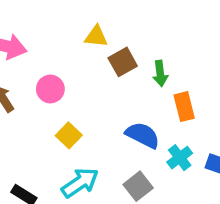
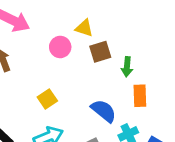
pink circle: (50, 89) -> (60, 47), moved

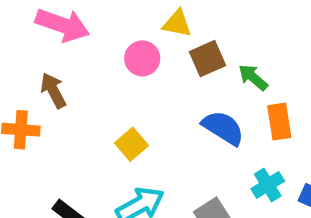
green arrow: (127, 67) -> (253, 77), turned 132
blue semicircle: (104, 111) -> (223, 128), moved

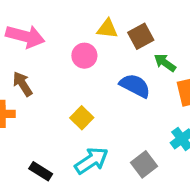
brown square: (207, 59) -> (141, 36), moved
blue semicircle: (223, 128) -> (135, 86), moved

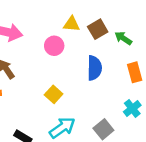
green arrow: (165, 63) -> (123, 38), moved
blue semicircle: (135, 86) -> (94, 68), turned 65

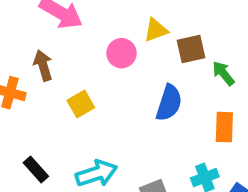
yellow triangle: (71, 24) -> (156, 30), turned -42
yellow square: (54, 94) -> (81, 104), moved

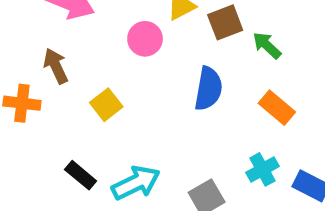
orange rectangle: (224, 127) -> (277, 108), turned -44
black rectangle: (36, 170) -> (81, 175), moved

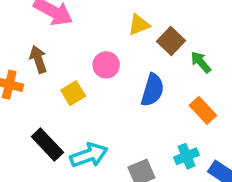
brown square: (225, 22) -> (171, 41), turned -32
pink circle: (145, 39) -> (106, 65), moved
black rectangle: (81, 175) -> (47, 145), size x1.4

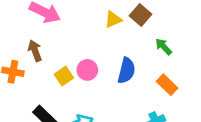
brown square: (171, 41) -> (141, 15), moved
pink circle: (106, 65) -> (87, 70), moved

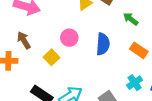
pink circle: (87, 70) -> (69, 38), moved

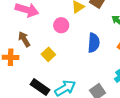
pink circle: (69, 38) -> (61, 25), moved

